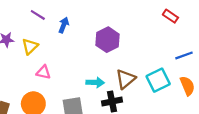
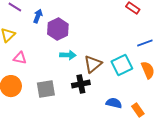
purple hexagon: (108, 40) -> (58, 29), moved
cyan arrow: (95, 82) -> (68, 55), moved

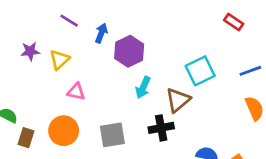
cyan arrow: (68, 55) -> (143, 87), turned 112
cyan square: (122, 65) -> (200, 71), moved

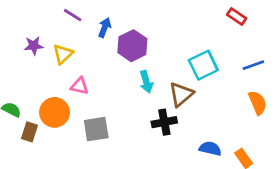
cyan arrow: (143, 87) -> (146, 82), turned -40
orange circle: (64, 131) -> (55, 112), moved
gray square: (112, 135) -> (96, 129), moved

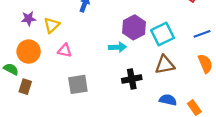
purple hexagon: (132, 46) -> (134, 27), moved
cyan arrow: (146, 82) -> (117, 47), turned -77
brown triangle: (181, 94) -> (165, 65), moved, turned 30
orange circle: (55, 112) -> (29, 52), moved

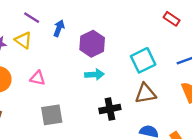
yellow triangle: (52, 25) -> (23, 40), moved, turned -42
purple hexagon: (134, 27) -> (92, 44), moved

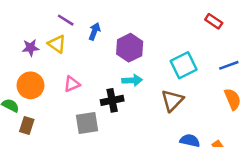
pink triangle: (38, 78) -> (72, 84), turned -35
brown triangle: (145, 94) -> (172, 100), moved, turned -35
black cross: (110, 109) -> (112, 100), moved

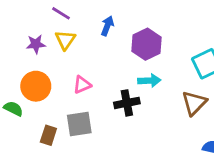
purple line: (66, 20) -> (61, 13), moved
yellow triangle: (57, 44) -> (65, 40), turned 30
gray square: (87, 123) -> (79, 124), moved
brown rectangle: (27, 125) -> (48, 135), moved

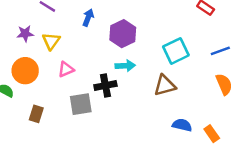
yellow triangle: (65, 40) -> (51, 41), moved
brown triangle: (194, 103) -> (165, 85), turned 30
gray square: (79, 124) -> (81, 104), moved

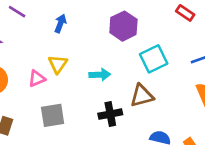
purple hexagon: (123, 34) -> (123, 26), moved
yellow triangle: (51, 41) -> (58, 64), moved
black cross: (105, 85) -> (110, 114), moved

